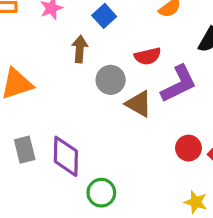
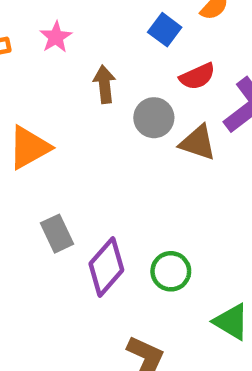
blue square: (104, 16) -> (165, 30), moved
purple diamond: (66, 156) -> (106, 267), moved, turned 51

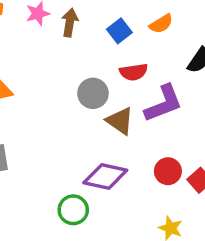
brown arrow: (104, 84) -> (70, 22), moved
purple diamond: (106, 267) -> (105, 176), moved, turned 45

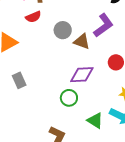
red semicircle: (134, 72) -> (33, 17), moved

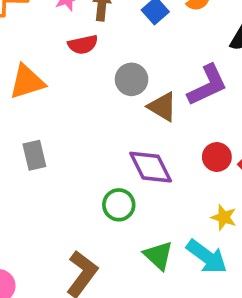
purple diamond: (82, 75) -> (151, 167), turned 55

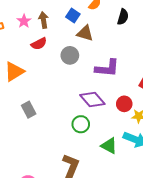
purple L-shape: (207, 85) -> (107, 68), moved, turned 45
brown triangle: (162, 107) -> (85, 33), moved
red circle: (217, 157) -> (124, 104), moved

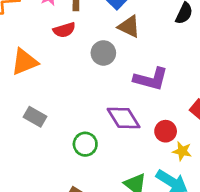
gray rectangle: (29, 110) -> (35, 117), turned -42
green circle: (81, 124) -> (85, 144), moved

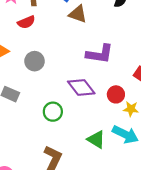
gray circle: (103, 53) -> (35, 61), moved

